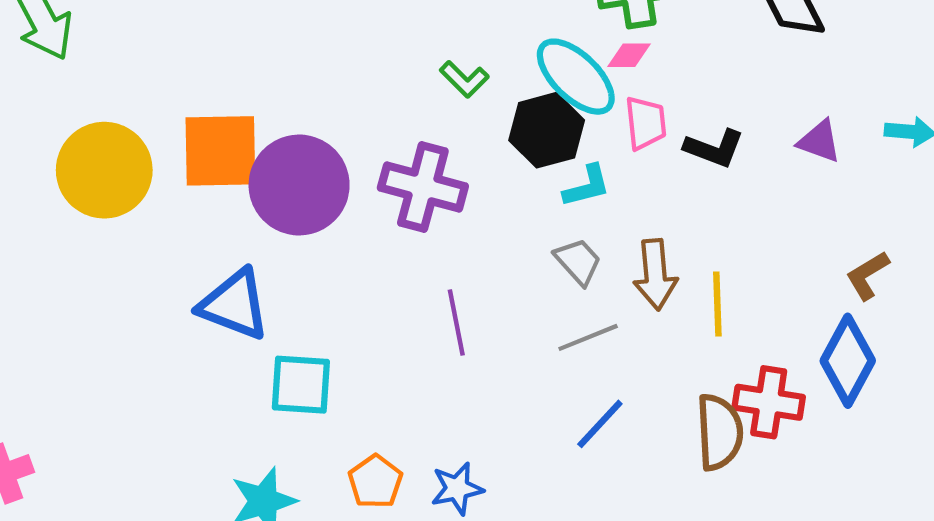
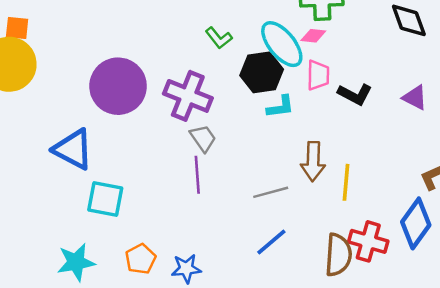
orange square: (220, 151) -> (17, 28), moved, size x0.5
gray trapezoid: (578, 261) -> (203, 138), moved

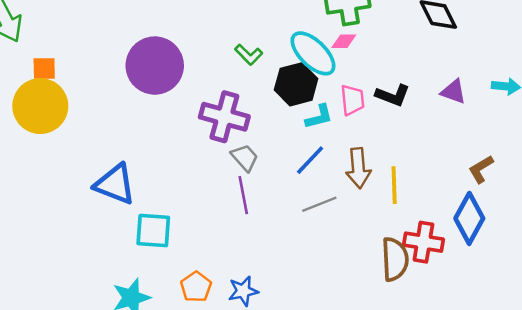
pink trapezoid: (318, 75) -> (352, 100), moved
purple circle: (118, 86) -> (155, 66), moved
blue line: (271, 242) -> (310, 160), moved

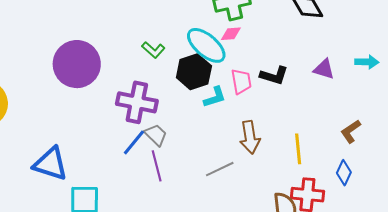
blue line: (310, 160) -> (134, 142), moved
yellow line: (394, 185) -> (298, 149), moved
blue diamond: (469, 218) -> (344, 173), size x0.6

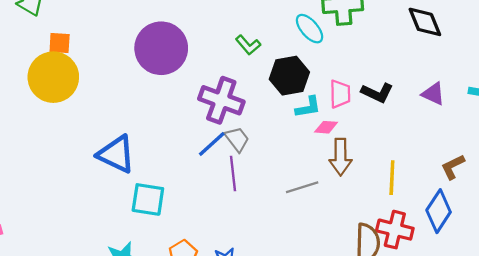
pink diamond: (231, 34) -> (326, 127), moved
cyan ellipse: (206, 45) -> (310, 29), moved, size x0.7
blue diamond: (344, 173) -> (439, 211), size x1.5

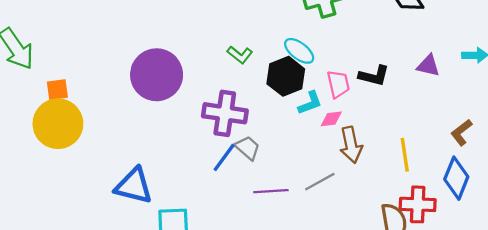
cyan ellipse: (310, 29) -> (299, 51), moved
purple line: (233, 173) -> (271, 191), moved, turned -76

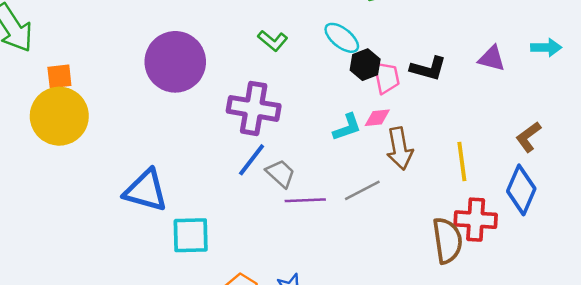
black hexagon: (286, 76) -> (365, 65), moved, size x0.7
cyan L-shape: (310, 103) -> (347, 127), moved
gray trapezoid: (248, 148) -> (281, 173), moved

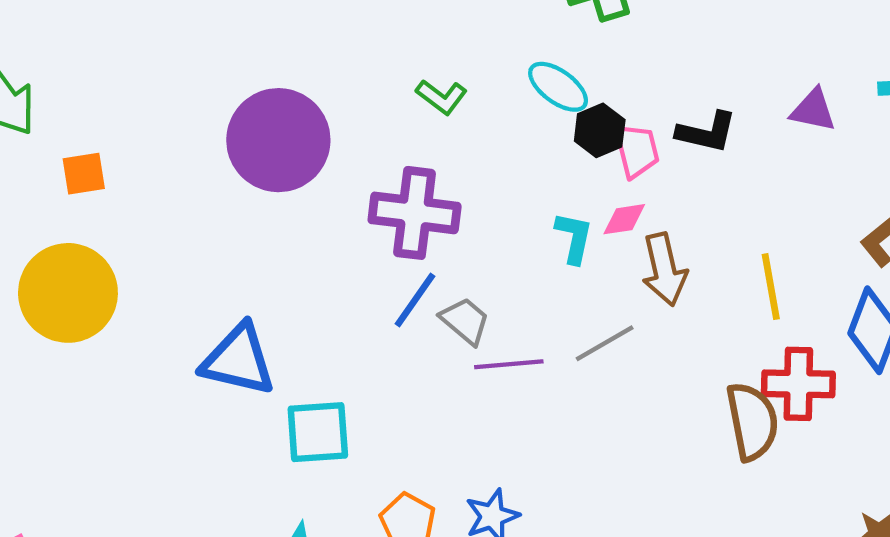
yellow circle: (59, 116) -> (68, 293), moved
cyan L-shape: (347, 127) -> (574, 238), turned -56

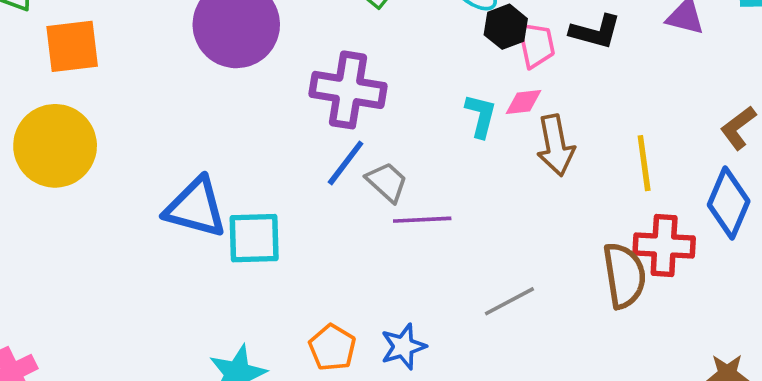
orange square: (84, 174) -> (72, 46), size x1.5
gray line: (605, 343) -> (509, 301), moved
cyan square: (318, 432) -> (254, 238), moved

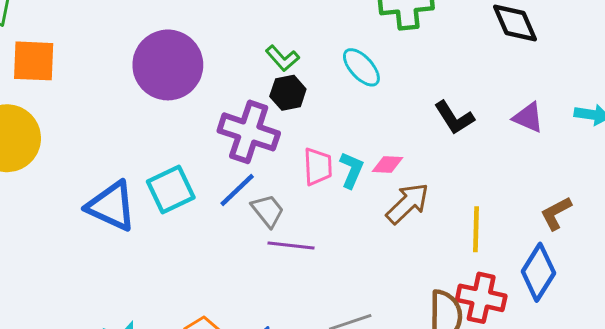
black hexagon: (506, 27) -> (288, 93), moved
black L-shape: (595, 32) -> (454, 118), turned 33
pink trapezoid: (536, 45) -> (318, 167), moved
brown arrow: (556, 145) -> (407, 203), turned -132
cyan square: (254, 238) -> (171, 189), moved, turned -33

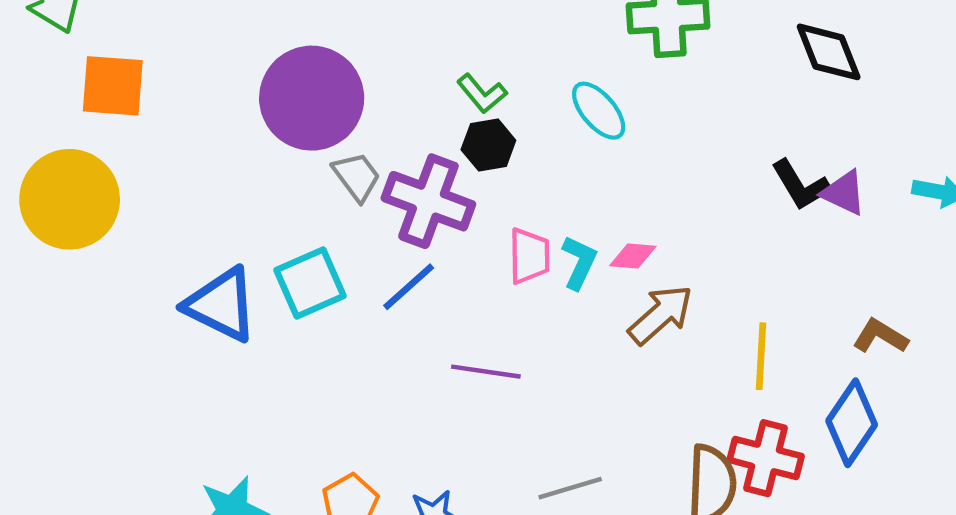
black L-shape: (454, 118) -> (801, 185), moved
gray trapezoid: (268, 211) -> (357, 177), moved
brown L-shape: (556, 213) -> (880, 336), turned 57

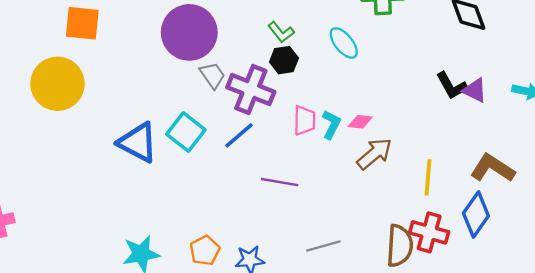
cyan square: (310, 283) -> (186, 132), turned -30
brown L-shape: (880, 336) -> (493, 168), size x1.5

